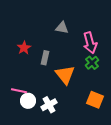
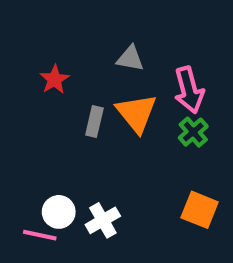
red star: (24, 48) -> (54, 79), moved
orange triangle: (65, 75) -> (136, 113), moved
pink line: (19, 91) -> (40, 235), moved

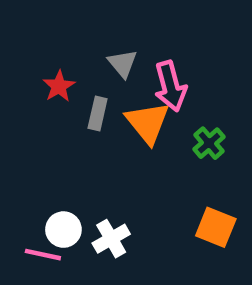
gray triangle: (130, 58) -> (123, 63), moved, turned 40
pink arrow: (189, 90) -> (170, 86), moved
gray rectangle: (94, 122) -> (98, 114), moved

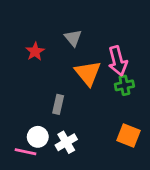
pink arrow: (170, 86) -> (118, 61), moved
gray rectangle: (98, 114) -> (58, 104), moved
green cross: (209, 143) -> (124, 85), turned 30

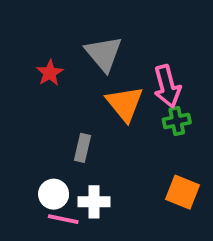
gray triangle: (73, 38) -> (104, 54), size x1.5
white cross: (66, 142) -> (94, 202), turned 30
pink line: (26, 152) -> (63, 219), moved

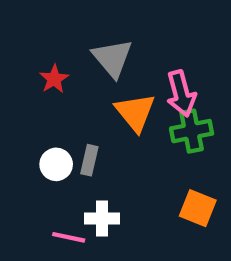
green cross: (177, 121) -> (192, 131), size x1.4
white circle: (54, 194) -> (56, 164), moved

